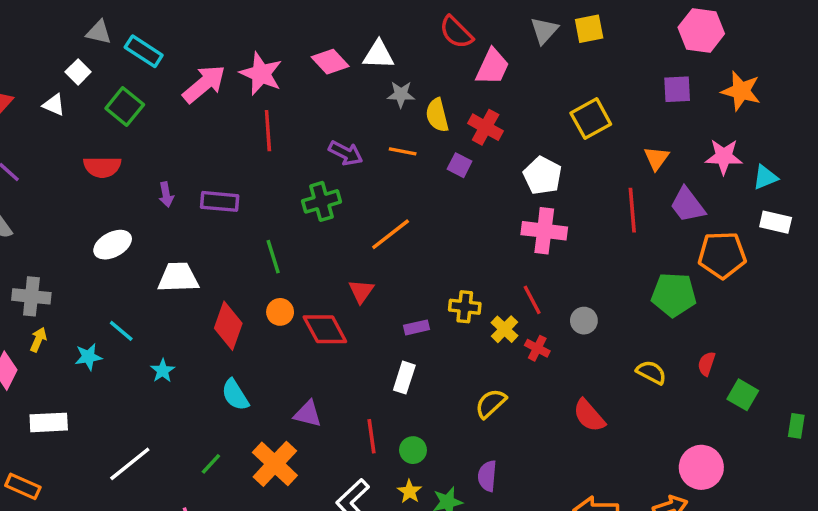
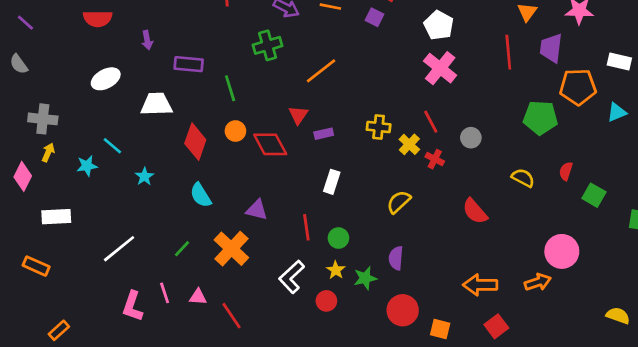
cyan triangle: (765, 177) -> (617, 112), moved
purple rectangle: (220, 201) -> (189, 64), moved
purple trapezoid: (688, 205) -> (551, 48), turned 44
pink cross: (544, 231) -> (440, 68), turned 32
purple rectangle: (416, 327) -> (324, 134), moved

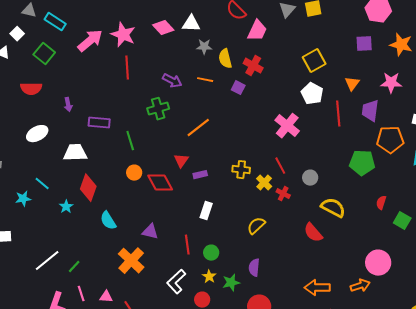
white pentagon: (439, 25) -> (312, 94), moved
red diamond: (195, 142) -> (88, 188), moved
yellow semicircle: (523, 178) -> (333, 208), moved, size x1.4
green line: (182, 249) -> (74, 267), moved

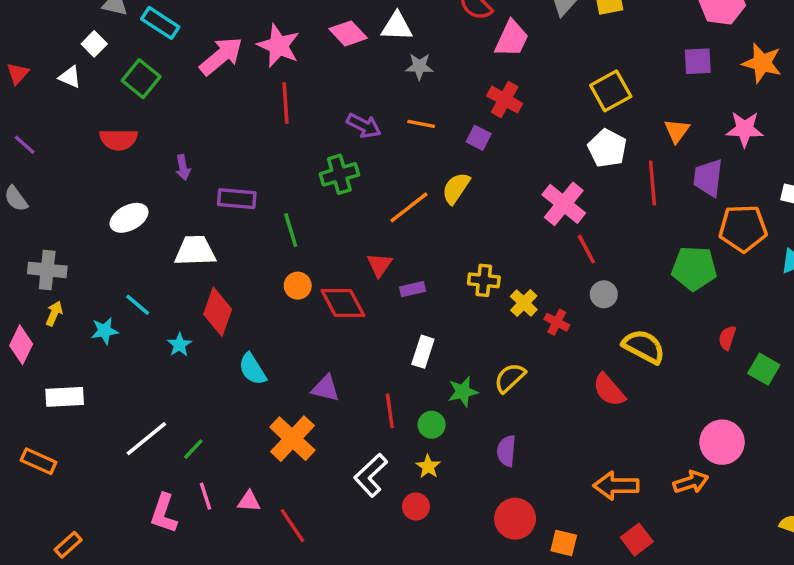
yellow semicircle: (225, 59) -> (456, 188), moved, turned 48
red line: (280, 166) -> (586, 249), moved
green star: (231, 283) -> (463, 392), moved

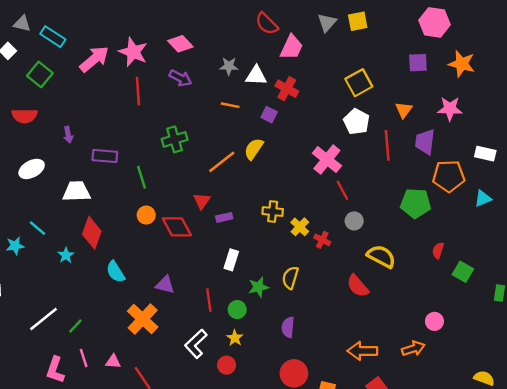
white triangle: (397, 26) -> (256, 76), moved
purple arrow: (364, 126) -> (180, 78), moved
yellow semicircle: (510, 378) -> (290, 278), turned -30
pink circle: (722, 442) -> (434, 321), size x0.6

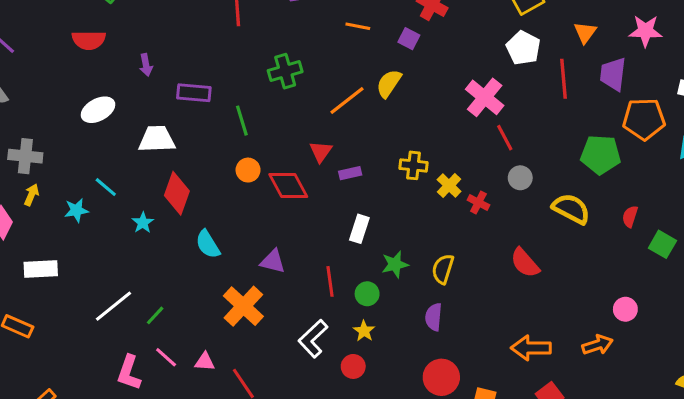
yellow semicircle: (381, 256) -> (571, 209), moved
yellow semicircle: (290, 278) -> (443, 269), moved
pink line: (84, 358) -> (166, 357), turned -30

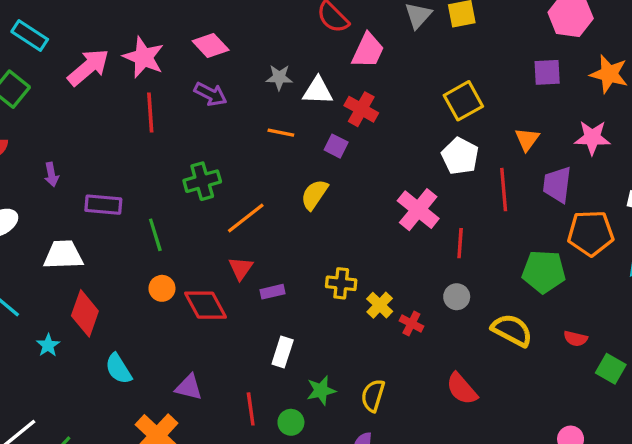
orange line: (347, 100) -> (246, 218), moved
red line: (505, 138) -> (460, 243), moved, turned 32
red semicircle: (630, 216) -> (576, 339), turned -95

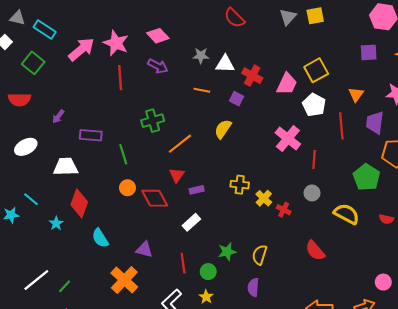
pink trapezoid: (368, 51) -> (287, 84), moved
purple arrow: (51, 174) -> (58, 116), turned 48
green pentagon: (544, 272) -> (367, 177), turned 30
white rectangle: (283, 352) -> (191, 222), moved, turned 30

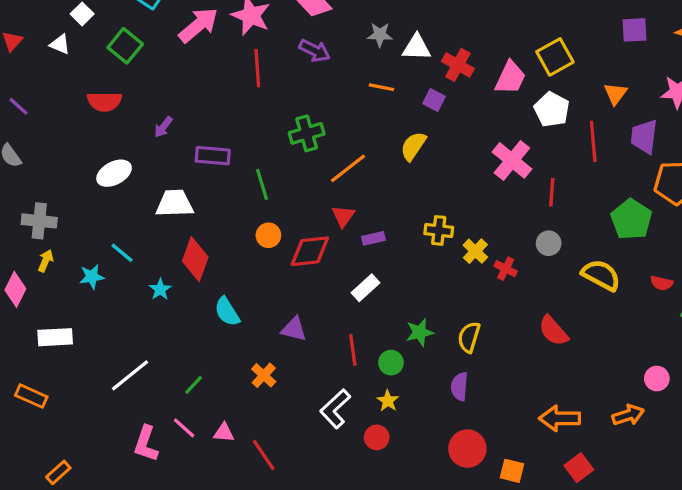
red diamond: (155, 198) -> (310, 251), turned -68
orange cross: (124, 280) -> (264, 375), size x0.6
green line: (65, 286) -> (194, 385), moved

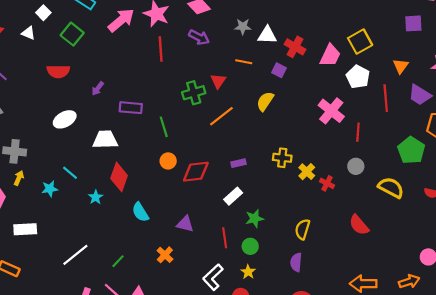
purple trapezoid: (644, 137) -> (420, 95), turned -65
red triangle: (343, 216) -> (218, 81), moved
green star: (420, 332) -> (254, 219), moved

